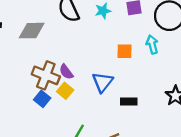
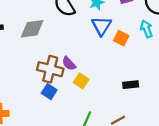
orange square: (124, 51) -> (121, 38), turned 32
blue triangle: (103, 82) -> (101, 26), moved
yellow square: (65, 91) -> (81, 81), moved

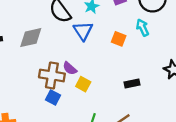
blue triangle: (101, 26) -> (83, 31), moved

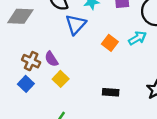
cyan arrow: (142, 28) -> (137, 38), turned 70
brown cross: (52, 75) -> (31, 61), size x0.7

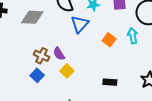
cyan arrow: (137, 38) -> (133, 36), turned -70

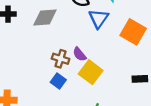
orange square: (109, 40) -> (133, 32), size x1.6
yellow square: (67, 71) -> (91, 72), size x1.5

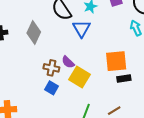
gray diamond: (45, 17) -> (34, 32), turned -55
orange square: (133, 32) -> (116, 61), moved, turned -30

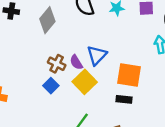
blue triangle: (82, 29) -> (97, 55), moved
black rectangle: (124, 78) -> (124, 99), moved

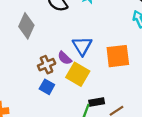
brown cross: (57, 64) -> (47, 65), turned -35
black rectangle: (124, 99) -> (97, 102), moved

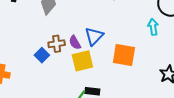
yellow square: (78, 74) -> (82, 61), turned 30
blue square: (47, 87) -> (42, 55), moved

